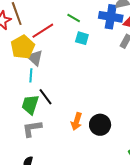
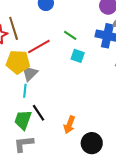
yellow pentagon: (23, 47) -> (18, 62), turned 30
gray triangle: (35, 58) -> (30, 73), turned 30
orange arrow: (76, 121) -> (69, 125), moved

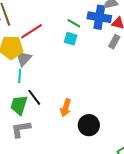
green line: (70, 35) -> (74, 23), moved

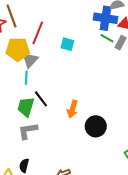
green line: (74, 23) -> (107, 38), moved
red line: (31, 31) -> (38, 33), turned -35
cyan square: (71, 39) -> (67, 44), moved

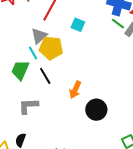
yellow pentagon: (18, 49) -> (51, 48), moved
cyan line: (26, 78) -> (33, 53), turned -40
green trapezoid: (26, 107) -> (20, 70), moved

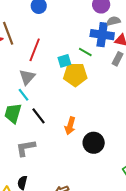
green line: (118, 24) -> (85, 52), moved
cyan square: (78, 25) -> (64, 61), turned -32
yellow pentagon: (51, 48) -> (75, 75), moved

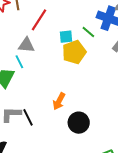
yellow pentagon: (75, 75) -> (74, 52), turned -30
gray triangle: (27, 77) -> (26, 45), turned 42
black line: (38, 116) -> (28, 117), moved

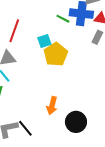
green line: (88, 32) -> (63, 19), moved

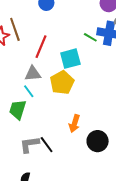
cyan square: (44, 41) -> (70, 59), size x1.5
yellow pentagon: (56, 54) -> (62, 83), moved

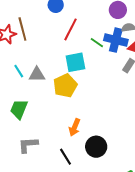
red line: (41, 47) -> (70, 29), moved
cyan line: (29, 91) -> (19, 71), moved
black line: (47, 145) -> (65, 157), moved

